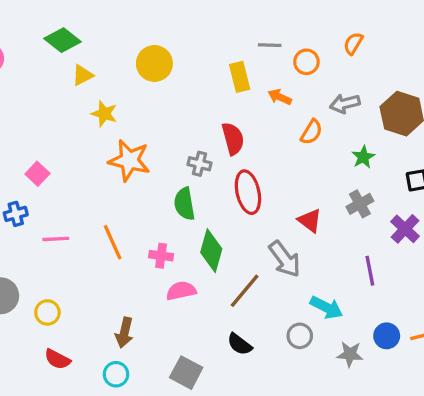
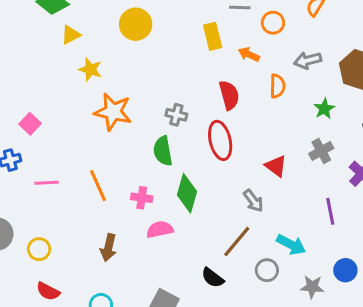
orange semicircle: (311, 132) -> (277, 86), turned -30
red semicircle: (233, 139) -> (229, 95), moved
gray arrow: (285, 259) -> (253, 201), size x0.7
brown line: (245, 291) -> (237, 242), moved
brown arrow: (124, 333) -> (108, 248), moved

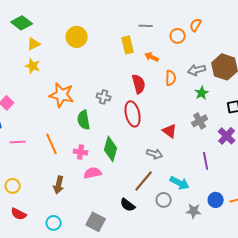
orange circle: (273, 23) -> (178, 36), moved
gray arrow: (308, 60) -> (197, 70), moved
yellow star: (90, 69) -> (33, 66), moved
green semicircle: (163, 151) -> (84, 120), moved
gray arrow: (253, 201) -> (155, 154), turned -35

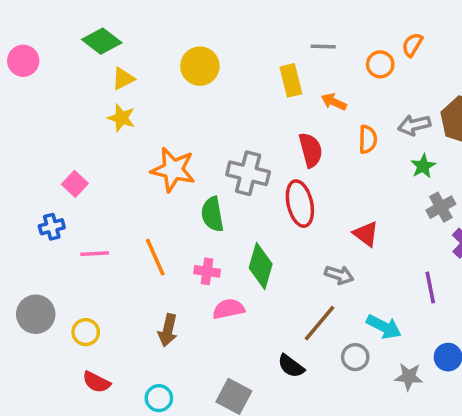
gray cross: (104, 97) -> (248, 173), size x1.6
gray cross: (200, 121) -> (441, 207), moved

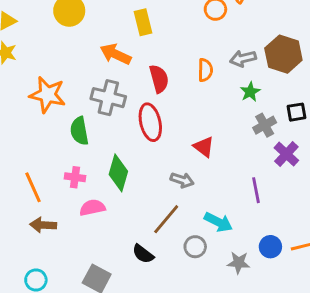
orange arrow: (334, 102) -> (116, 54), moved, size x1.5
orange line: (155, 257) -> (33, 187), moved
brown arrow: (168, 330) -> (43, 225), turned 80

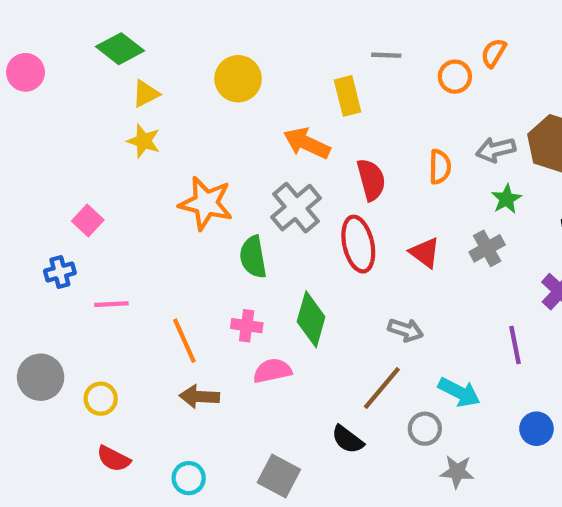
gray cross: (108, 98) -> (296, 208), turned 36
gray cross: (265, 125) -> (487, 248), moved
red triangle: (204, 147) -> (425, 253), moved
gray star: (239, 263) -> (457, 472), moved

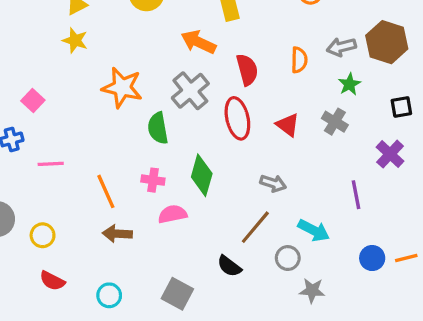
gray cross: (487, 248) -> (335, 122), turned -30

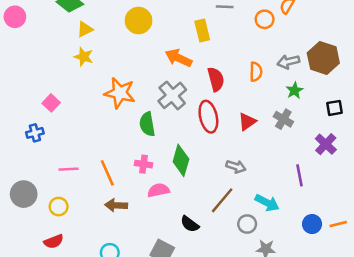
red triangle: (288, 125) -> (247, 122), turned 48
pink line: (51, 164) -> (69, 169), moved
black semicircle: (229, 266) -> (190, 224), moved
red semicircle: (52, 281) -> (54, 241), moved, turned -48

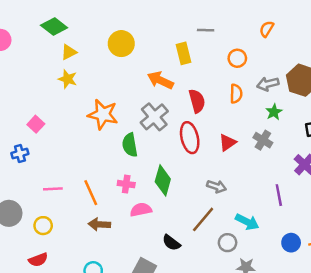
orange circle: (265, 19) -> (237, 58), moved

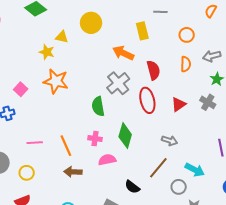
yellow triangle: (69, 52) -> (62, 37), moved, turned 40
orange star: (103, 114) -> (56, 81), moved

